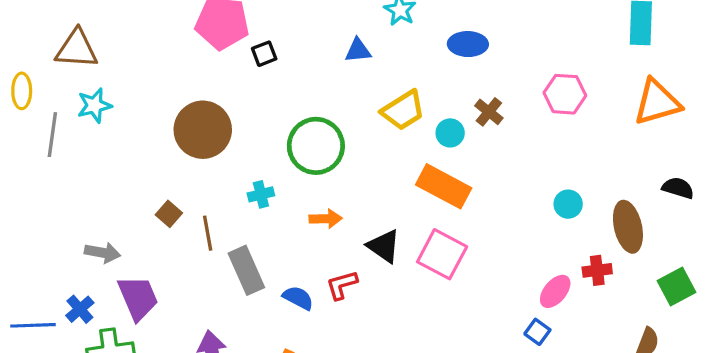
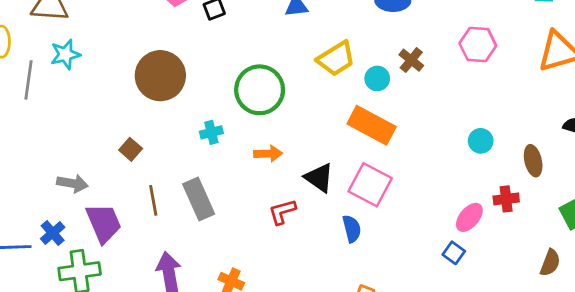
brown ellipse: (628, 227) -> (533, 161), size x0.7
brown line: (208, 233) -> (153, 200), moved
blue semicircle: (298, 298) -> (352, 229), moved, turned 48

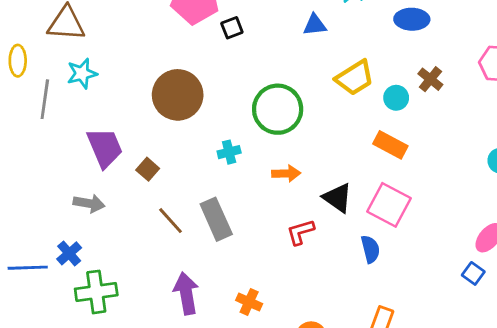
orange rectangle: (372, 125) -> (390, 145), size x0.7
brown line: (153, 200) -> (170, 221), turned -32
purple trapezoid: (104, 223) -> (105, 148), moved

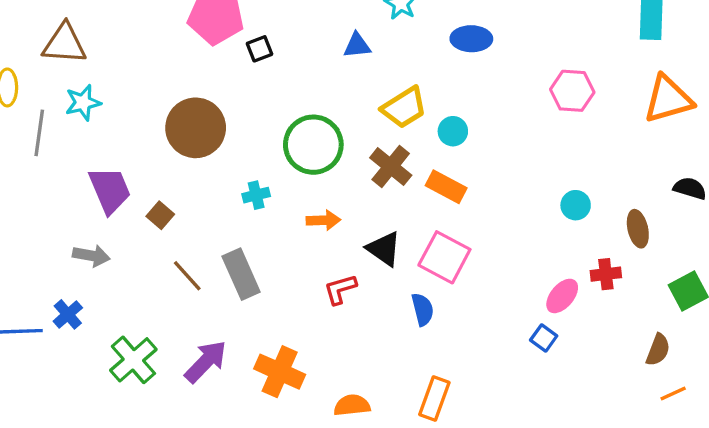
brown cross: (430, 79) -> (391, 167), moved, size x1.4
green cross: (96, 292) -> (133, 360), moved, turned -33
purple arrow: (186, 293) -> (206, 362), turned 54
orange cross: (249, 302) -> (280, 372), size x1.6

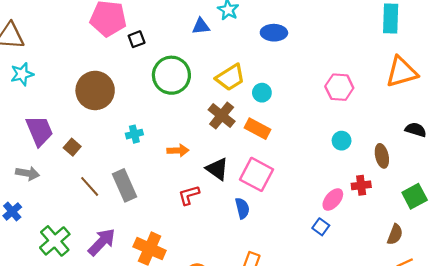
blue triangle: (357, 45) -> (201, 26), moved
pink hexagon: (572, 91) -> (339, 87), moved
green circle: (313, 145) -> (171, 75), moved

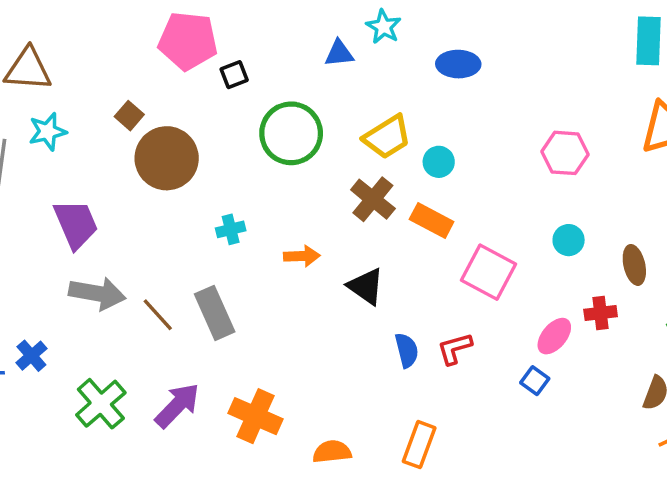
brown square: (72, 147) -> (129, 116), moved
gray arrow: (27, 173) -> (97, 293), moved, size x1.4
pink square: (256, 174) -> (488, 272), moved
red L-shape: (189, 195) -> (455, 349), moved

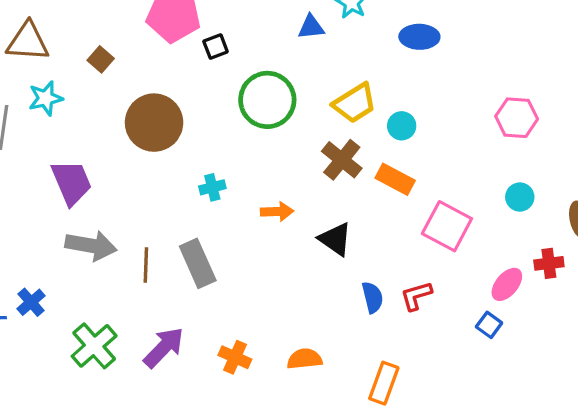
brown square: (129, 116) -> (101, 59), moved
brown line: (158, 315) -> (146, 265), turned 44
orange cross: (256, 416) -> (235, 357), size x0.7
orange semicircle: (332, 452) -> (305, 359), moved

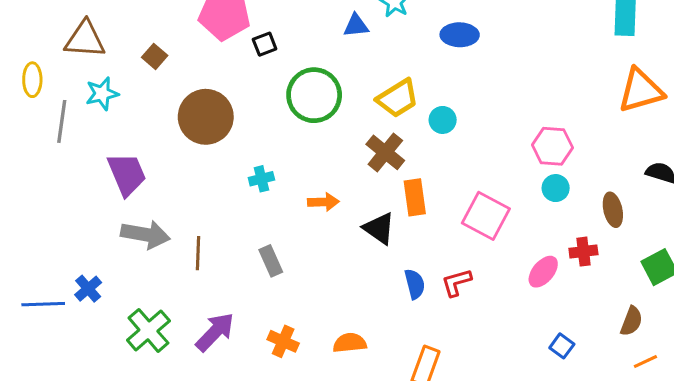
pink hexagon: (517, 118) -> (552, 146), moved
orange rectangle: (395, 179) -> (415, 197), moved, turned 54
gray rectangle: (198, 263) -> (271, 261), moved, size x0.7
blue square: (489, 325) -> (562, 346), moved

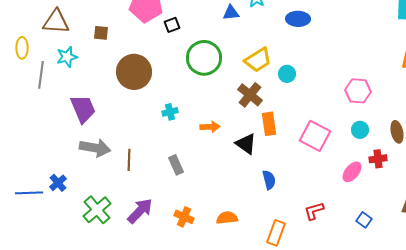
brown square: (155, 56) -> (101, 33), turned -35
cyan circle: (556, 188) -> (360, 130), moved
red L-shape: (457, 282) -> (314, 211), moved

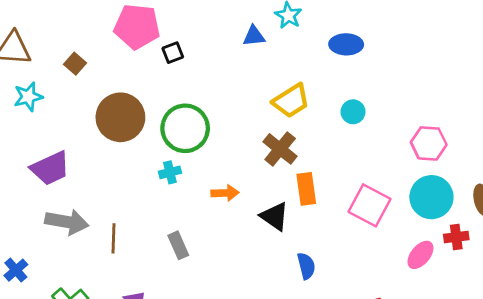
brown square: (101, 33) -> (75, 64), turned 35
green circle: (204, 58) -> (185, 128), moved
cyan circle: (287, 74) -> (353, 112), moved
purple trapezoid: (83, 109) -> (50, 168), turned 88
cyan circle: (360, 130) -> (431, 197), size x1.8

